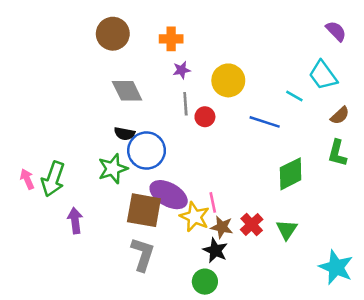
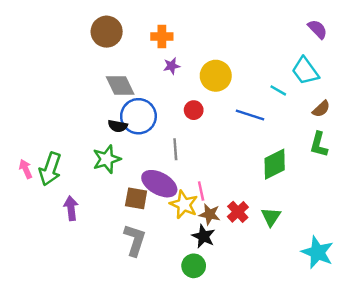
gray line: (185, 104) -> (175, 149), moved
blue circle: (147, 150) -> (138, 116), moved
brown square: (144, 210) -> (136, 198), size x0.7

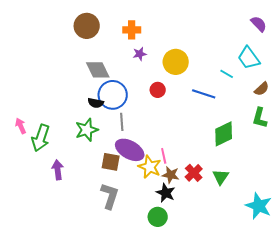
gray line: (175, 149) -> (122, 122), moved
pink arrow: (26, 169) -> (21, 126), moved

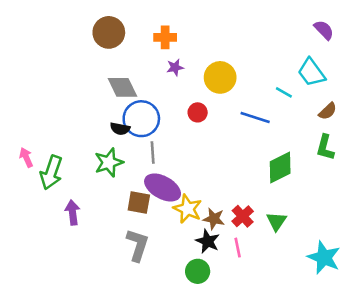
pink line: (164, 156) -> (238, 248), moved

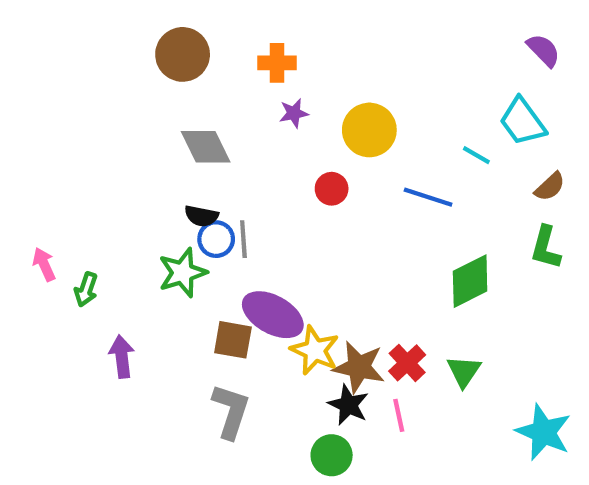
blue circle: (141, 119) -> (216, 239), moved, size x0.6
gray line: (153, 152) -> (243, 239), moved
green arrow: (51, 172) -> (86, 289), size x0.6
brown star: (214, 219) -> (359, 367), size x1.4

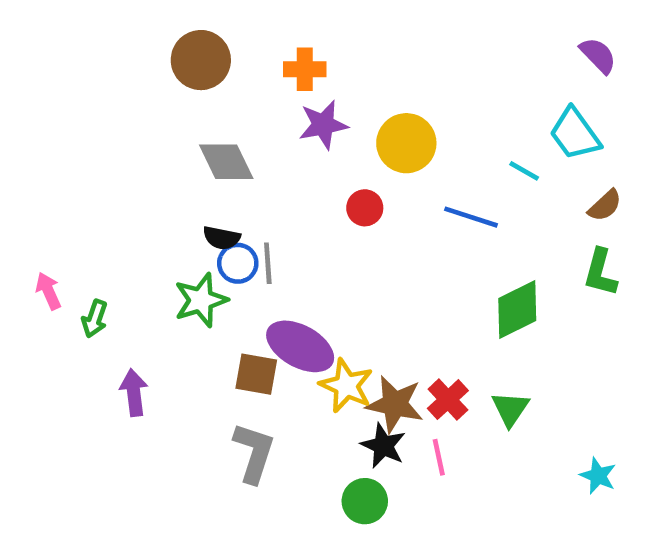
purple star: (294, 113) -> (323, 125), size x1.5
cyan star: (544, 432) -> (598, 476), size x0.6

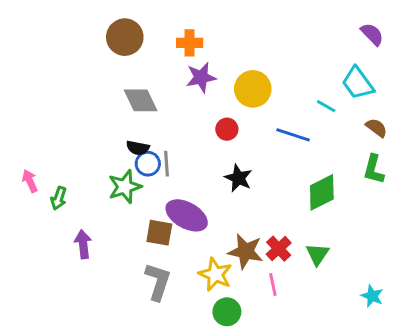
brown semicircle: (605, 206) -> (376, 128), turned -100
yellow star: (346, 386) -> (215, 274), moved
black star: (383, 446) -> (238, 178), moved

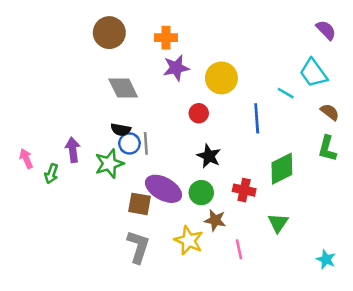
blue line: (293, 135) -> (257, 118), turned 68
purple arrow: (83, 244) -> (73, 150), moved
red cross: (279, 249) -> (244, 190), moved, turned -35
brown star: (246, 251) -> (215, 220), size x0.7
green circle: (227, 312) -> (201, 193), moved

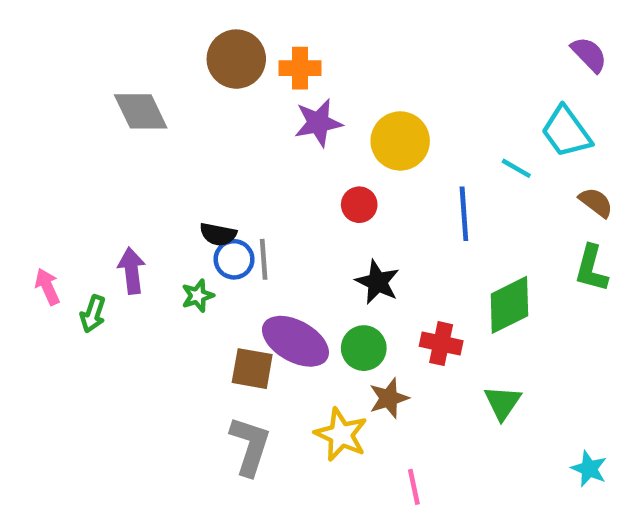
brown circle: (109, 33) -> (236, 59), moved
gray diamond: (123, 88) -> (141, 111), moved
green star: (109, 164) -> (198, 296), size x0.6
brown star: (215, 220) -> (389, 398), turned -30
pink line: (239, 249) -> (414, 487), moved

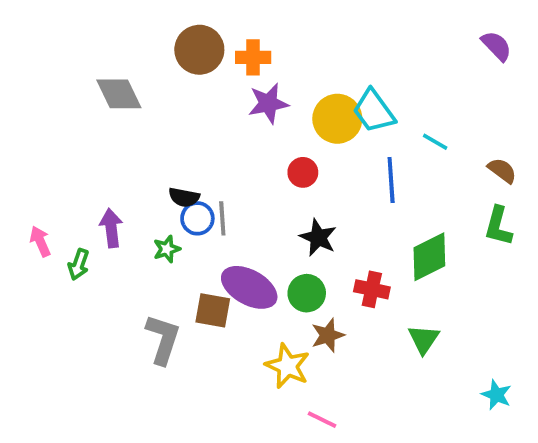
cyan trapezoid: (566, 132) -> (374, 111), moved
gray L-shape: (250, 446) -> (163, 339), moved
pink line: (414, 487) -> (322, 420), moved, turned -52

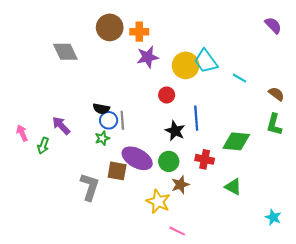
blue line: (391, 180) -> (196, 118), moved
purple arrow: (111, 228) -> (61, 126), turned -36
green star: (167, 249) -> (102, 138), moved
green diamond: (429, 257) -> (236, 141), turned 32
green triangle: (424, 339) -> (233, 187), turned -36

